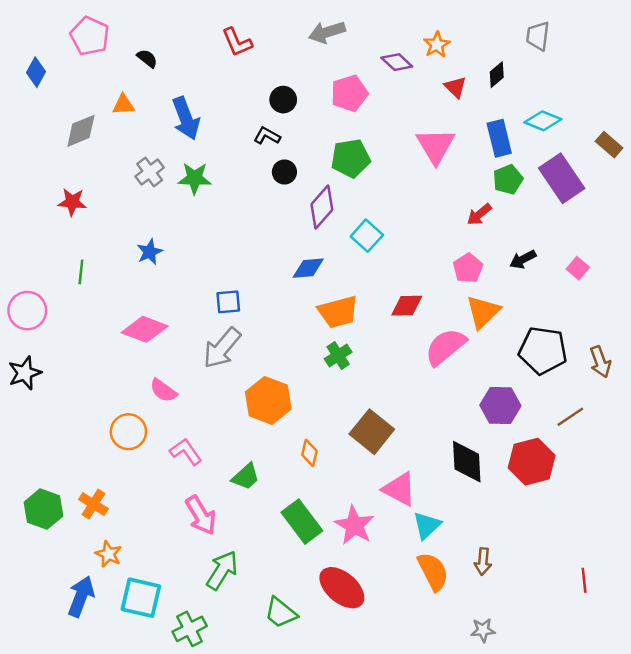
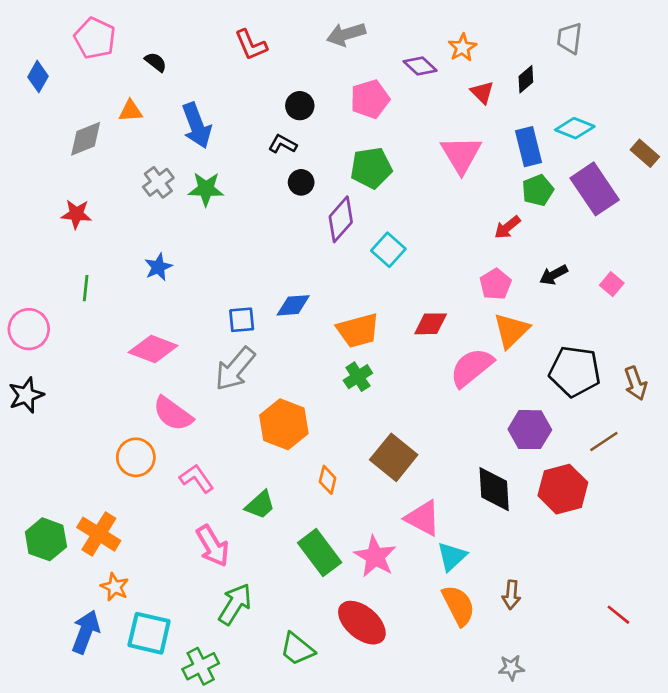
blue diamond: (308, 268) -> (293, 305), moved
pink semicircle: (163, 390) -> (173, 414), size x1.4
orange cross: (93, 504) -> (99, 534), size x1.4
red line: (584, 580) -> (618, 615), turned -45

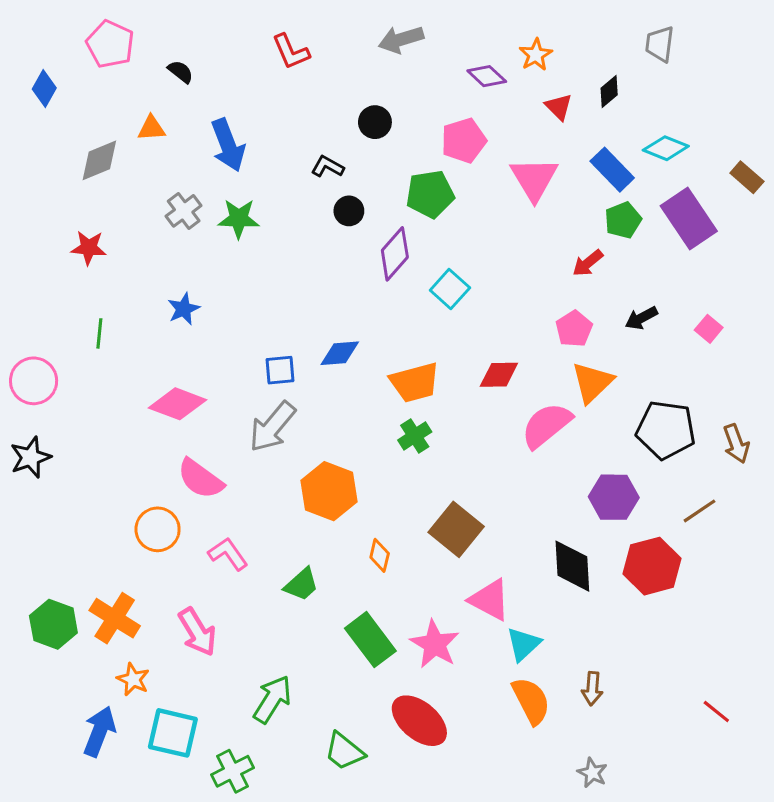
pink pentagon: (370, 99) -> (464, 141), moved
black circle: (300, 106) -> (375, 122), moved
blue rectangle: (529, 147) -> (612, 170), turned -30
pink arrow: (213, 546) -> (197, 632), moved
gray star: (511, 668) -> (592, 773), turned 30

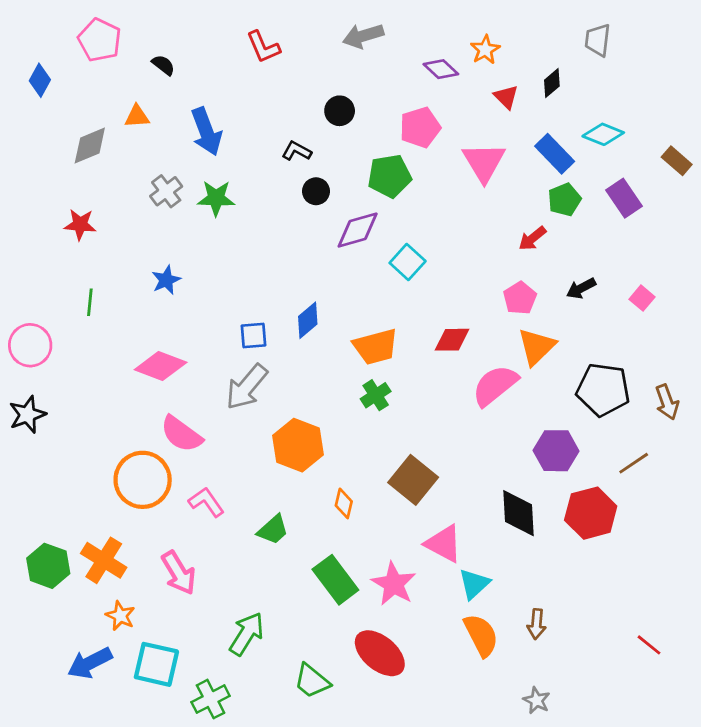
purple rectangle: (689, 219) -> (624, 198), size x0.7
purple diamond: (395, 254) -> (358, 230), turned 33
blue diamond: (340, 353) -> (308, 320), turned -36
orange circle: (158, 529) -> (143, 480), size x1.4
blue arrow: (99, 731) -> (90, 663), turned -138

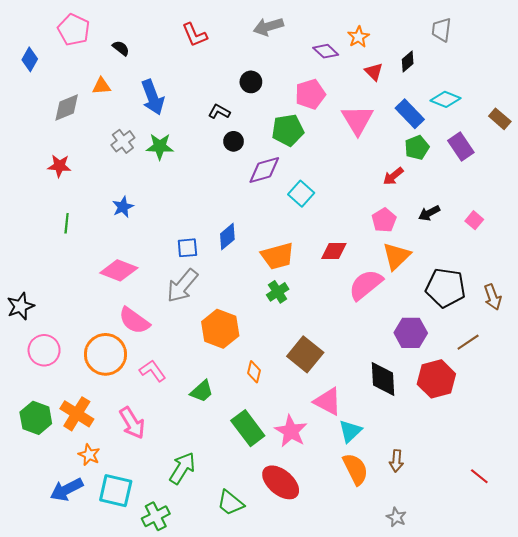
pink circle: (30, 345) -> (44, 350), moved

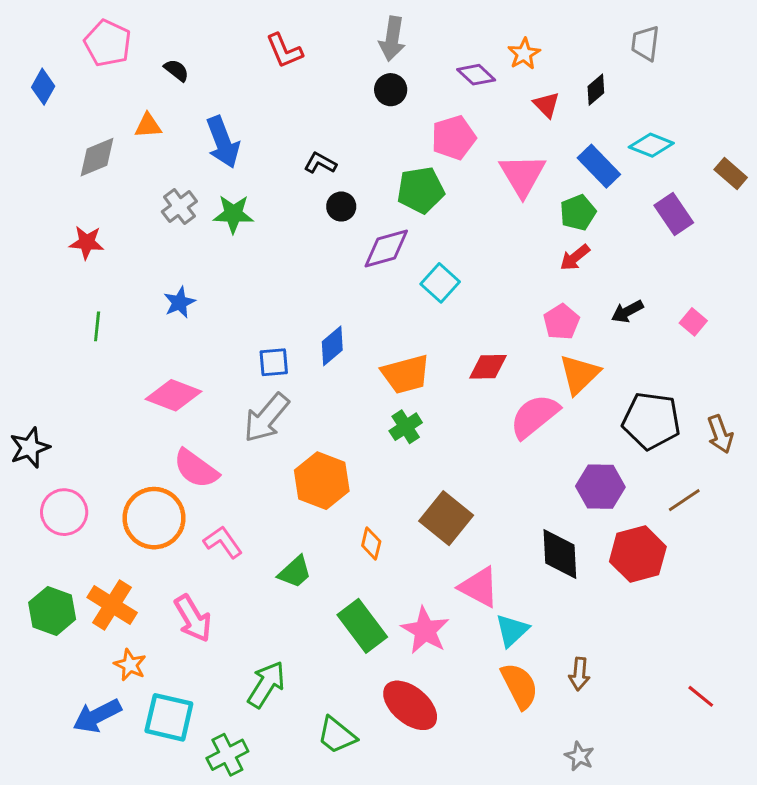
gray arrow: (268, 27) -> (392, 39), turned -64
black circle: (251, 82) -> (391, 90), moved
green pentagon: (417, 147) -> (578, 213), moved

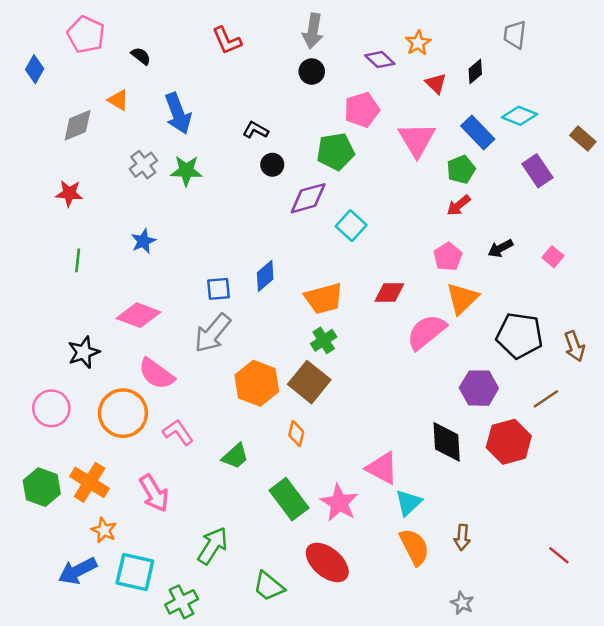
orange triangle: (148, 126) -> (118, 100), turned 35
black star: (30, 448) -> (84, 352), moved
brown square: (446, 518) -> (309, 382), moved

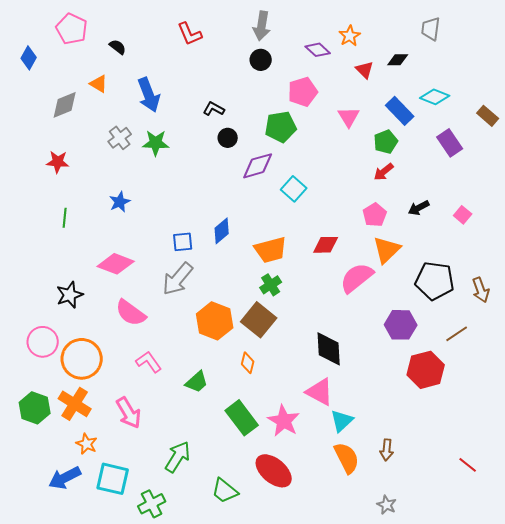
black diamond: (475, 72) -> (398, 60), turned 40
pink triangle: (417, 140) -> (349, 117), size x0.7
orange circle: (123, 413) -> (82, 359), moved
black diamond: (447, 442) -> (329, 349), moved

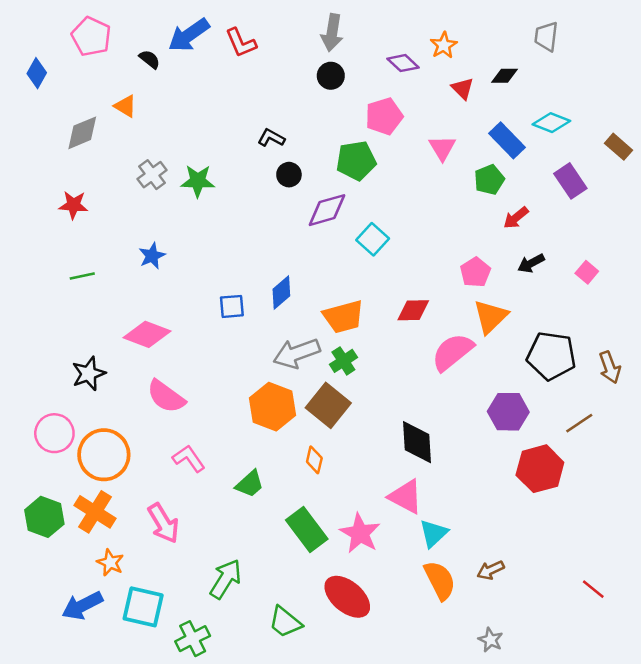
blue arrow: (149, 95) -> (189, 35), moved, turned 76
red arrow: (384, 172) -> (516, 218), moved
green line: (65, 218) -> (82, 276), turned 72
gray arrow: (178, 279) -> (297, 353), moved, turned 30
brown arrow: (387, 450) -> (491, 570), turned 60

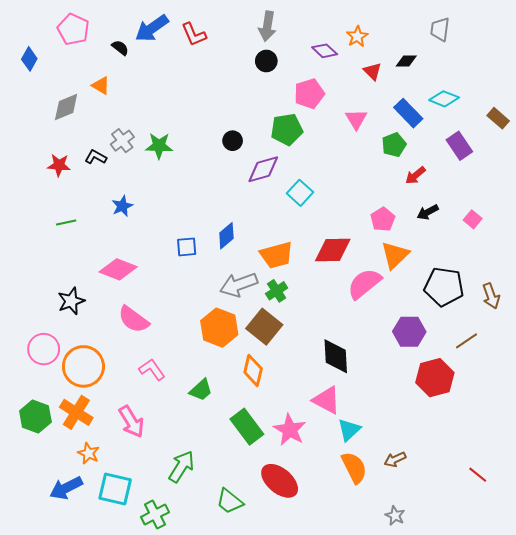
black L-shape: (271, 138) -> (96, 157), moved
red diamond: (413, 310) -> (333, 250), size x1.4
orange diamond: (314, 460) -> (253, 371), size x1.4

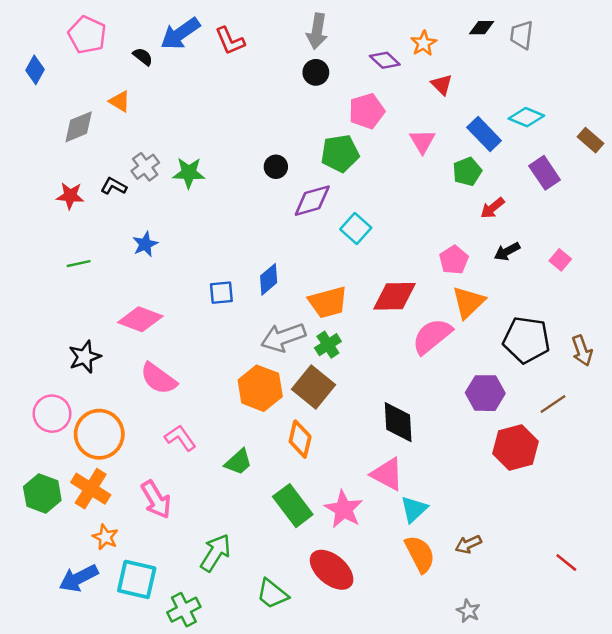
black diamond: (406, 61) -> (482, 28), moved

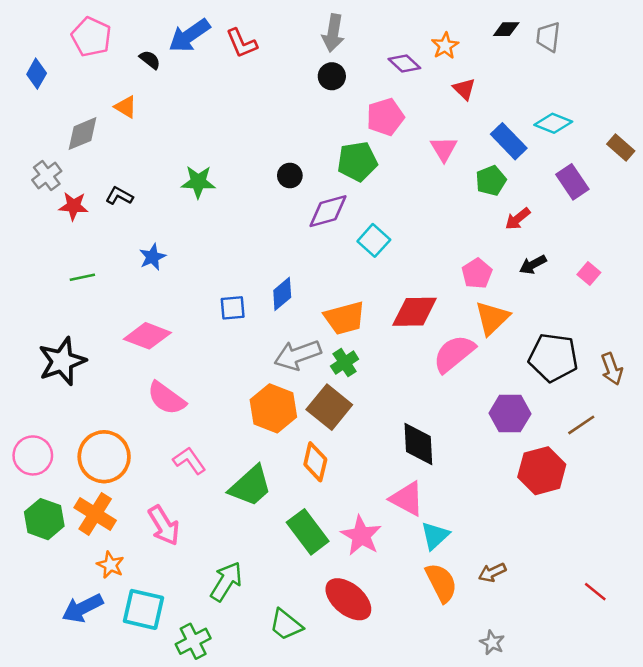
gray cross: (145, 167) -> (47, 176), moved
black star: (85, 357) -> (62, 361), moved, size x1.4
pink circle: (52, 414) -> (33, 455), moved
green trapezoid: (238, 462) -> (250, 486), size x1.5

